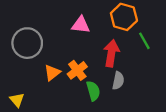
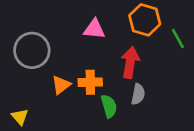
green line: (144, 41) -> (178, 38), moved
orange cross: (77, 70) -> (90, 82), turned 36

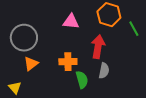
orange triangle: (61, 85) -> (31, 64), moved

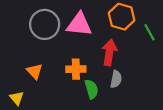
pink triangle: (71, 22) -> (79, 24), size x1.4
gray circle: (24, 38) -> (45, 24), moved
orange triangle: (31, 64) -> (35, 71), turned -35

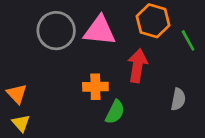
orange triangle: (35, 71) -> (17, 94), moved
gray semicircle: (116, 79) -> (178, 99), moved
green semicircle: (91, 89) -> (115, 112), turned 42

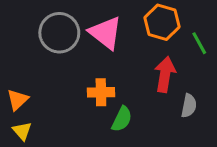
pink triangle: (100, 31) -> (105, 33), turned 32
red arrow: (138, 66) -> (165, 74), moved
orange triangle: (17, 94) -> (18, 100), turned 30

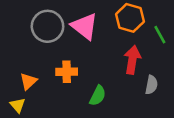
orange cross: (101, 92) -> (67, 72), moved
orange triangle: (18, 100) -> (28, 81), moved

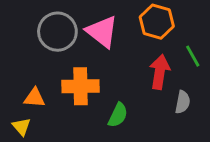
green line: (160, 35) -> (193, 56), moved
orange cross: (67, 72) -> (80, 86), size x1.4
orange triangle: (28, 81) -> (34, 98), turned 48

